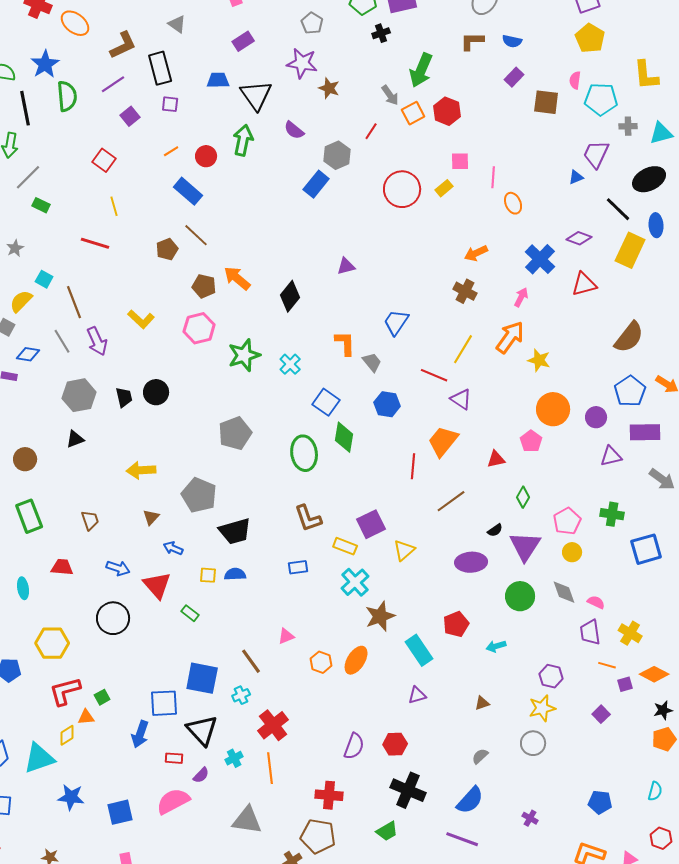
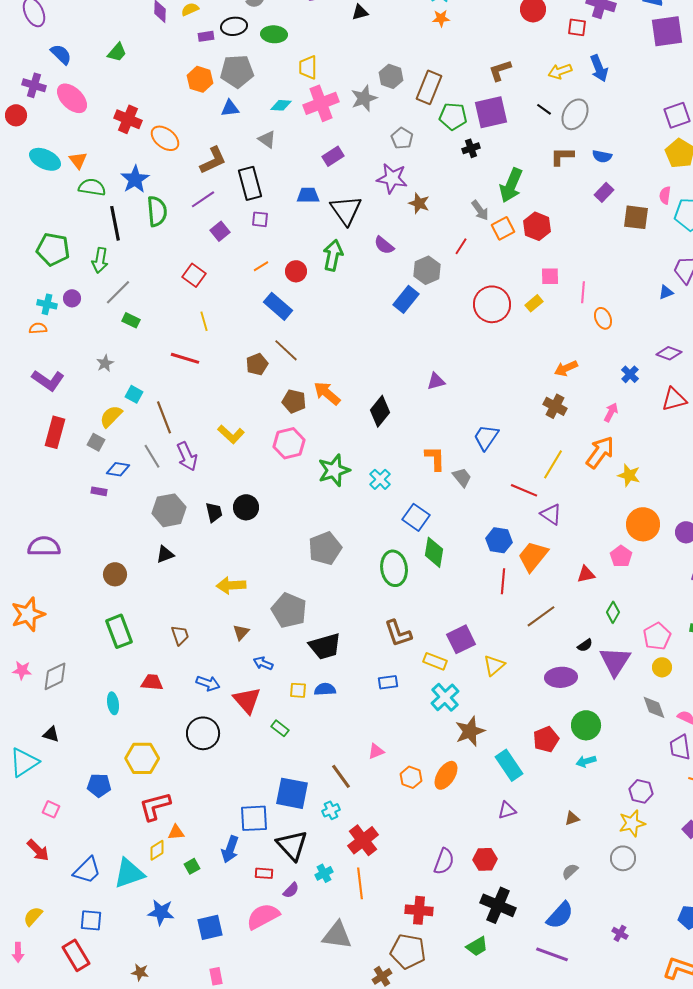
blue cross: (540, 259) -> (630, 374), size x0.6
blue hexagon: (387, 404) -> (499, 540), moved
green circle: (520, 596) -> (586, 725), moved
green square: (102, 697) -> (192, 866), moved

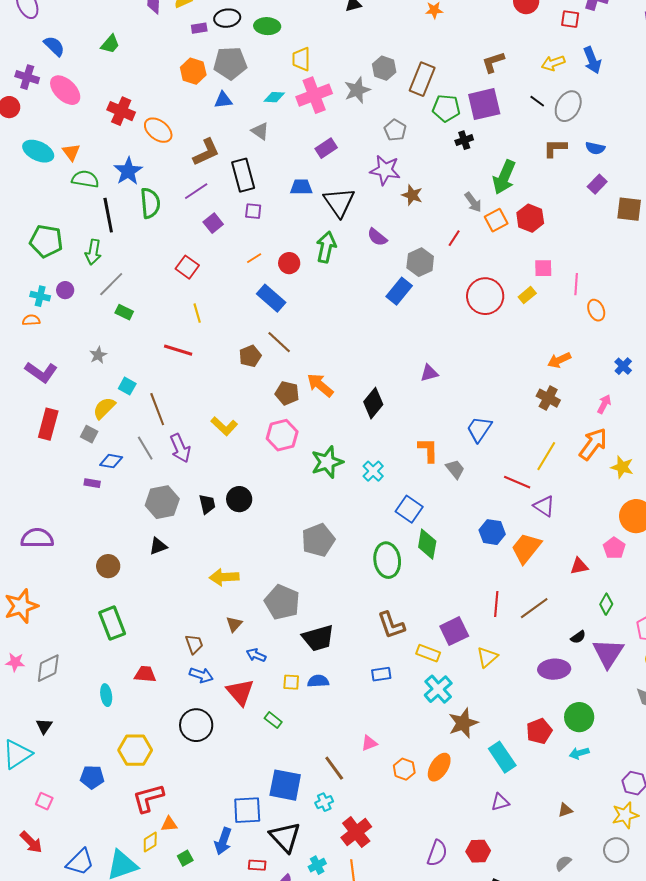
red line: (503, 581) -> (496, 604), moved
brown trapezoid: (180, 635) -> (194, 644), moved
black triangle: (51, 734) -> (44, 726), turned 48

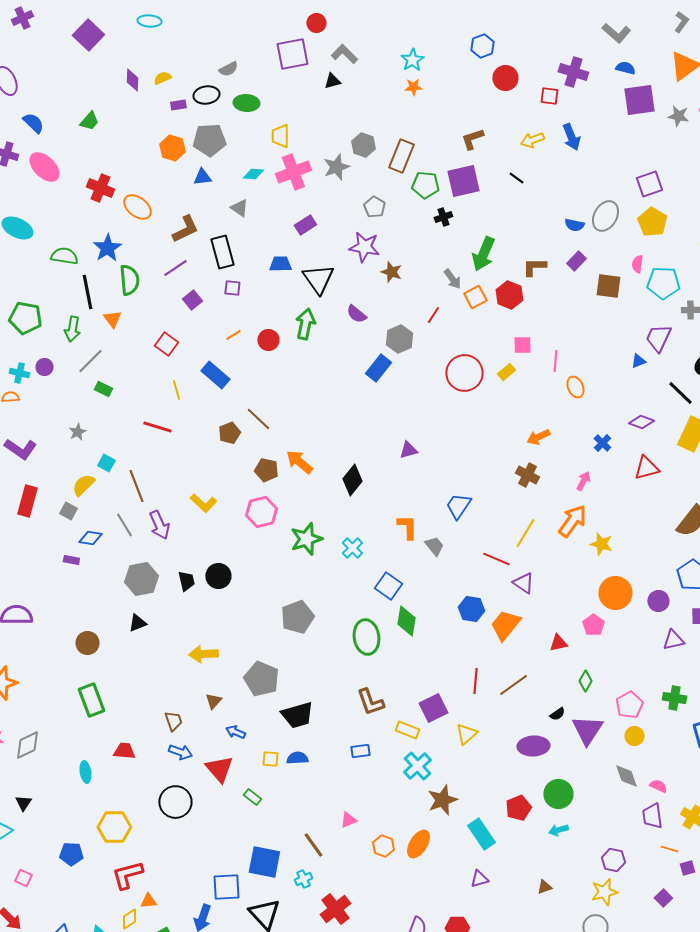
gray ellipse: (568, 106) -> (605, 216), moved
brown L-shape: (555, 148) -> (534, 267), moved
orange triangle: (71, 152) -> (112, 319), moved
blue rectangle: (271, 298) -> (215, 375), moved

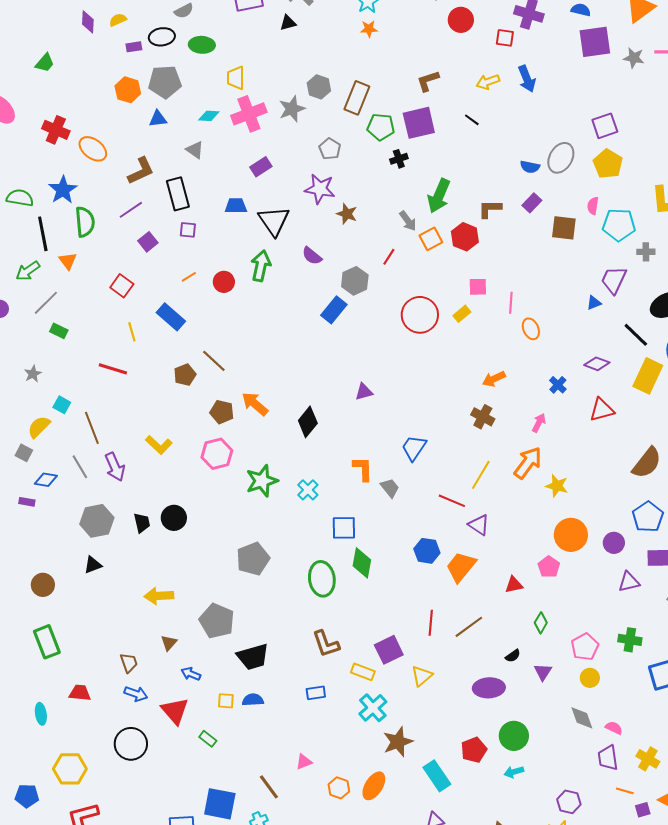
green arrow: (72, 329) -> (28, 271), turned 45
blue square: (388, 586) -> (344, 528), turned -36
purple triangle: (587, 730) -> (543, 672), size x0.6

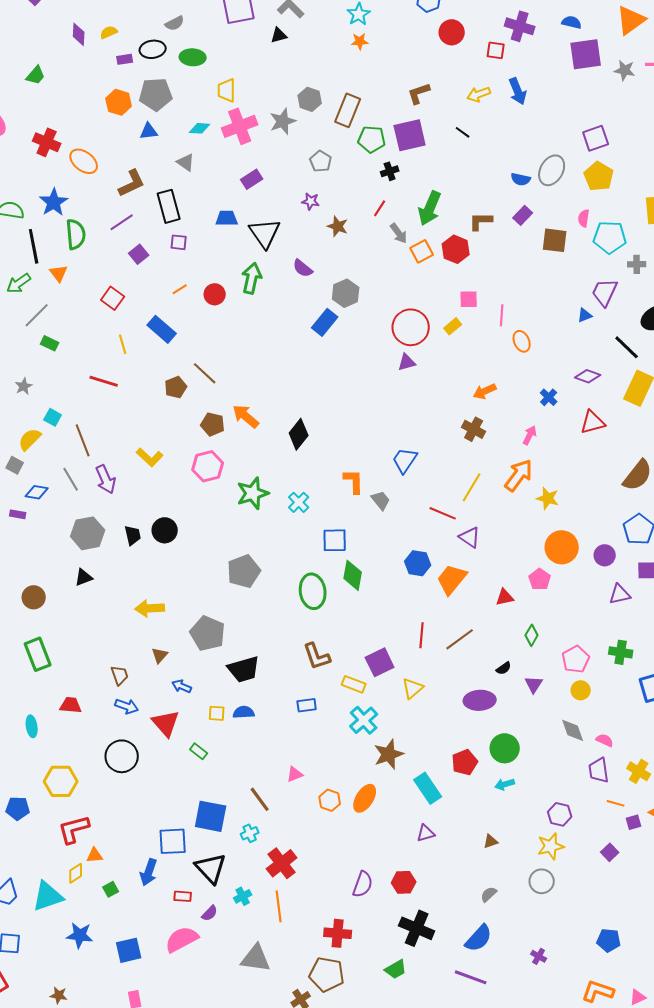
purple star: (320, 189) -> (311, 201), size x0.6
red line: (389, 257) -> (380, 208), moved
purple triangle: (364, 392) -> (407, 362), moved

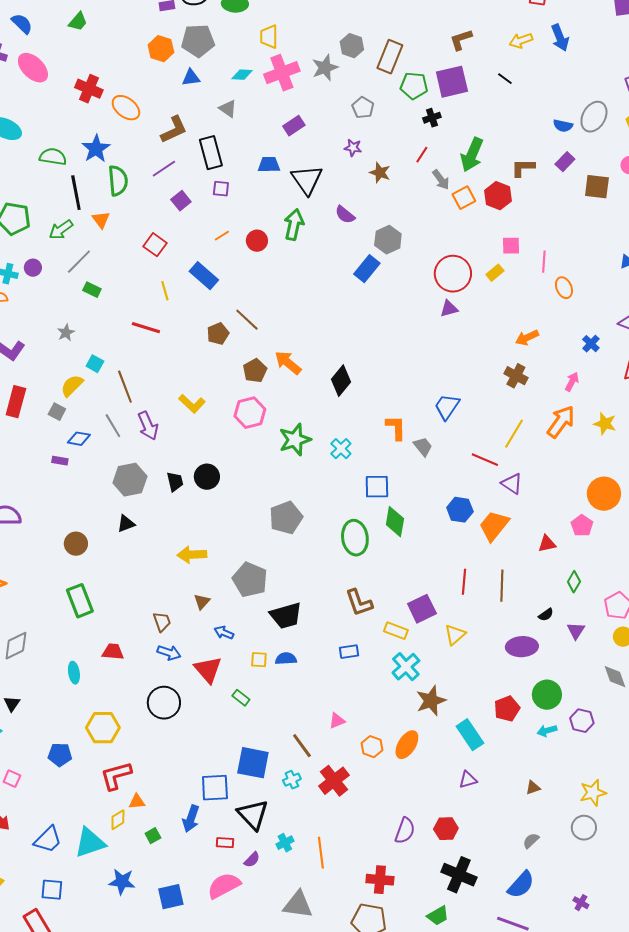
brown pentagon: (213, 424) -> (255, 371), turned 30
yellow star: (548, 498) -> (605, 424), moved
brown line: (460, 639) -> (502, 586), turned -52
purple hexagon: (560, 814) -> (582, 721), moved
red cross: (282, 863) -> (334, 781), moved

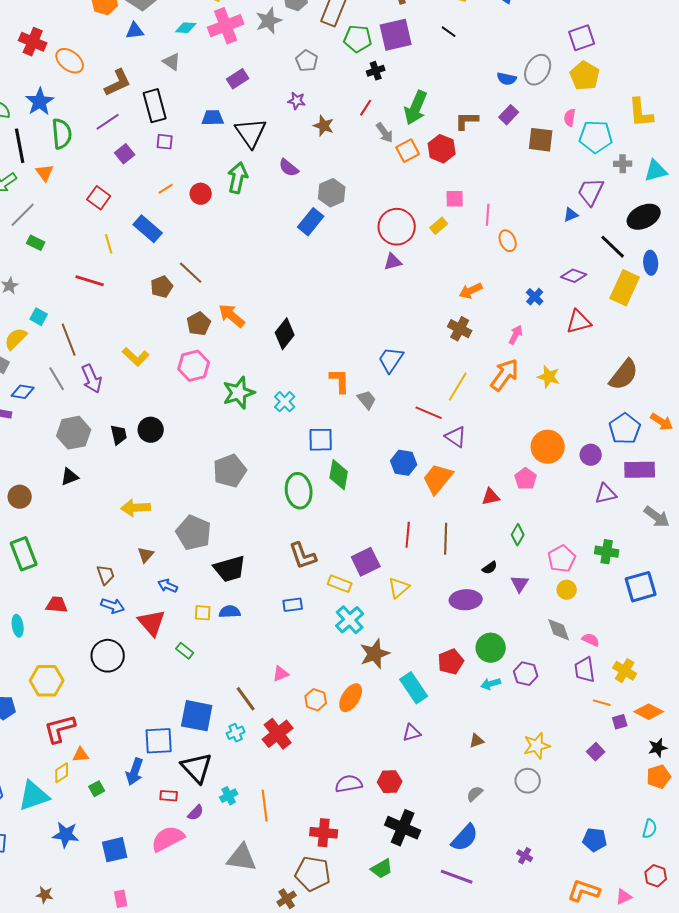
purple semicircle: (405, 831) -> (349, 784), turned -120

